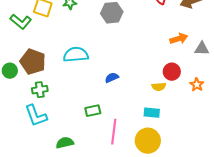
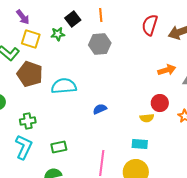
brown pentagon: (33, 62) -> (30, 74), moved
green rectangle: (93, 111) -> (59, 147), moved
cyan L-shape: (36, 116) -> (24, 147), turned -135

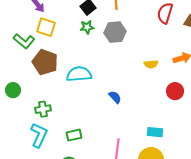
green star: (58, 34) -> (87, 27), moved
blue semicircle: (100, 109) -> (115, 97), turned 72
yellow semicircle: (147, 118) -> (151, 64), moved

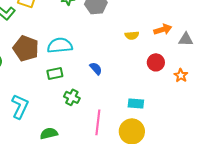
brown pentagon: (45, 62) -> (26, 48), moved
green cross: (43, 109) -> (72, 97), moved, turned 35
green rectangle: (74, 135) -> (55, 73), moved

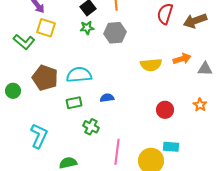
yellow semicircle: (132, 35) -> (151, 65), size x1.5
red circle: (156, 62) -> (165, 110), moved
blue semicircle: (96, 68) -> (107, 98), moved, turned -56
cyan rectangle: (136, 103) -> (171, 147), moved

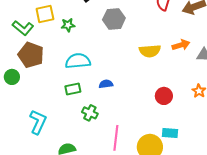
yellow square: (46, 28) -> (45, 14), turned -30
green star: (87, 28) -> (68, 25), moved
brown pentagon: (45, 78) -> (31, 55), moved

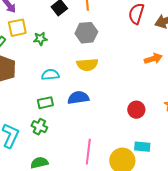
yellow semicircle: (150, 51) -> (87, 65), moved
cyan semicircle: (78, 61) -> (50, 75), size x0.7
blue semicircle: (106, 84) -> (78, 98), size x1.5
green cross: (90, 113) -> (39, 127), moved

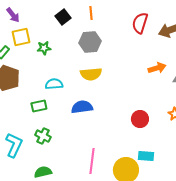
green rectangle: (45, 103) -> (39, 106), moved

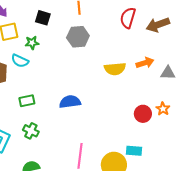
black square: (63, 17) -> (43, 18), moved, turned -35
yellow semicircle: (91, 74) -> (115, 69), moved
cyan semicircle: (54, 84) -> (20, 61), moved, turned -150
red circle: (140, 119) -> (143, 114), moved

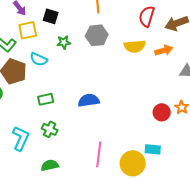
black square: (43, 18) -> (51, 16), moved
green star: (32, 43) -> (64, 42), moved
orange arrow: (145, 63) -> (164, 50), moved
yellow semicircle: (115, 69) -> (135, 46), moved

